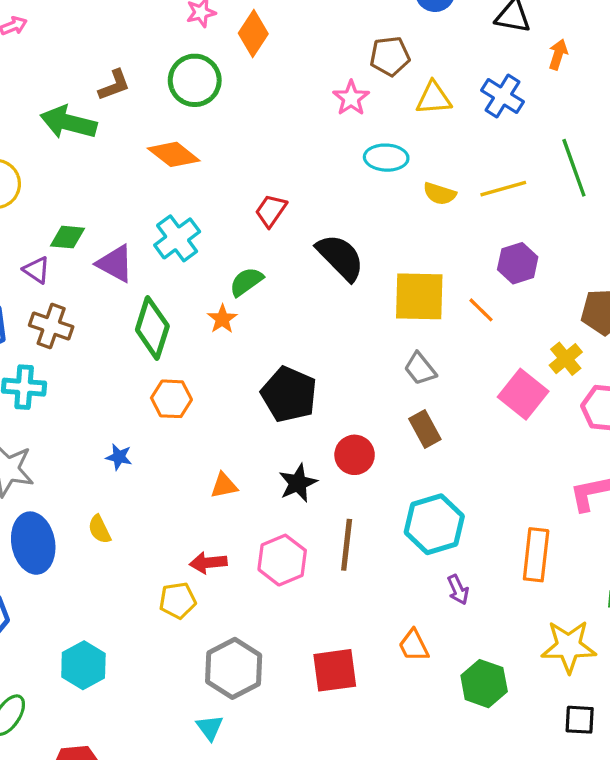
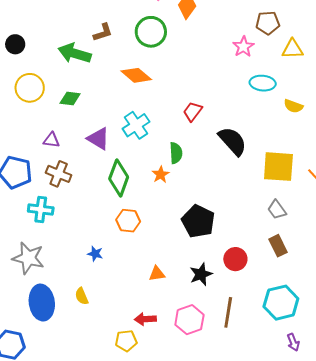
green diamond: (68, 237) -> (70, 98), moved
purple triangle: (36, 270) -> (51, 140), turned -30
green semicircle: (246, 282) -> (176, 153), turned 120

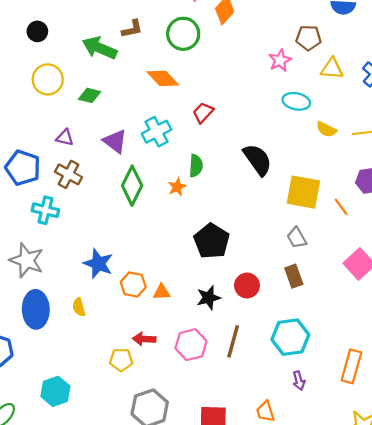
red trapezoid: (193, 111) -> (203, 113), moved
orange hexagon: (128, 221) -> (133, 284), moved
blue star: (95, 254) -> (98, 264), size x1.8

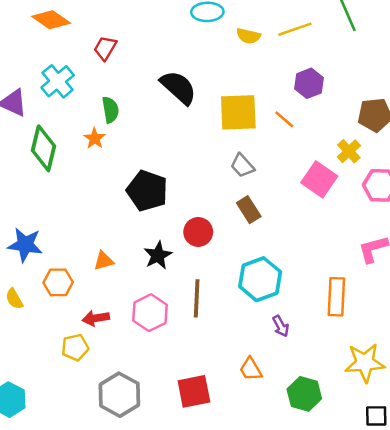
orange hexagon: (133, 284) -> (58, 282), moved

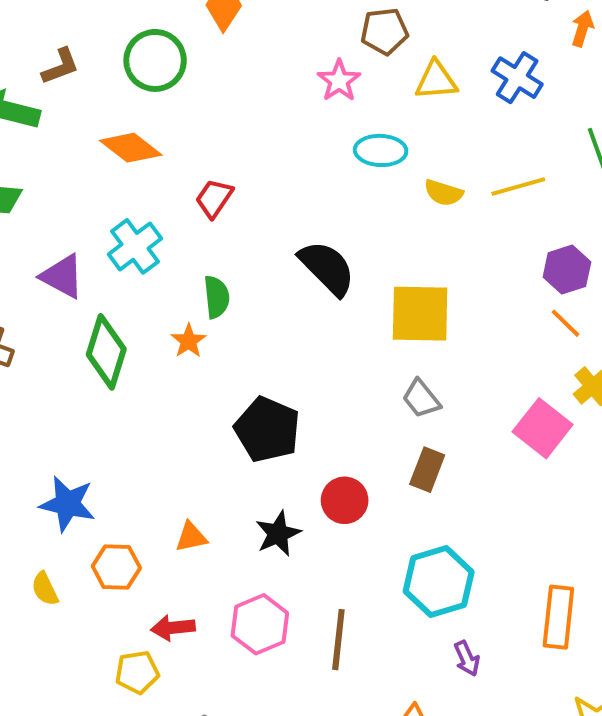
purple hexagon: (309, 83) -> (567, 270), moved
orange line: (284, 119) -> (566, 323), moved
brown rectangle: (249, 210) -> (427, 470), turned 50
brown line: (197, 298) -> (338, 640), moved

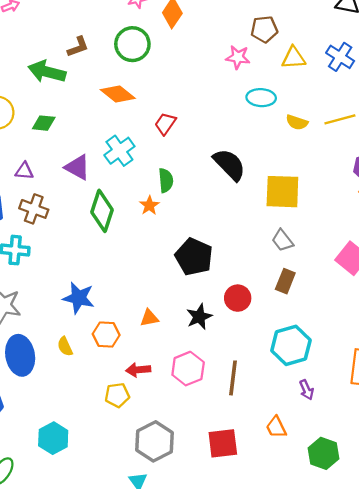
pink star: (339, 81) -> (238, 57), turned -30

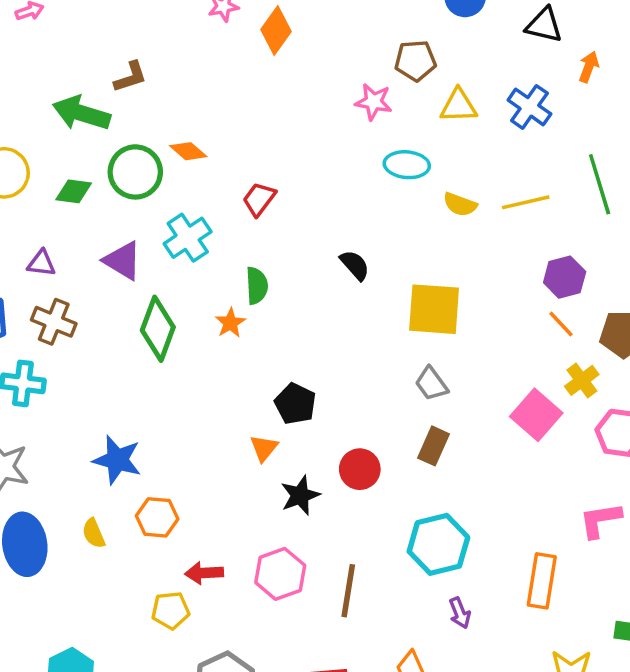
green circle: (132, 44) -> (135, 172), moved
orange diamond: (118, 94) -> (188, 151), size x0.7
black semicircle: (229, 165) -> (355, 265), size x0.6
black pentagon: (194, 257) -> (295, 404), size x0.7
orange triangle: (149, 318) -> (264, 448), moved, turned -42

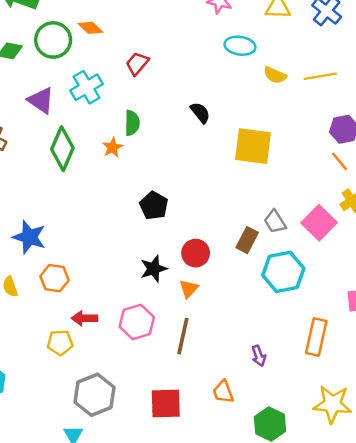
gray trapezoid: (431, 384) -> (275, 222), moved
orange triangle: (264, 448) -> (189, 289), moved
cyan hexagon: (438, 544) -> (283, 272), moved

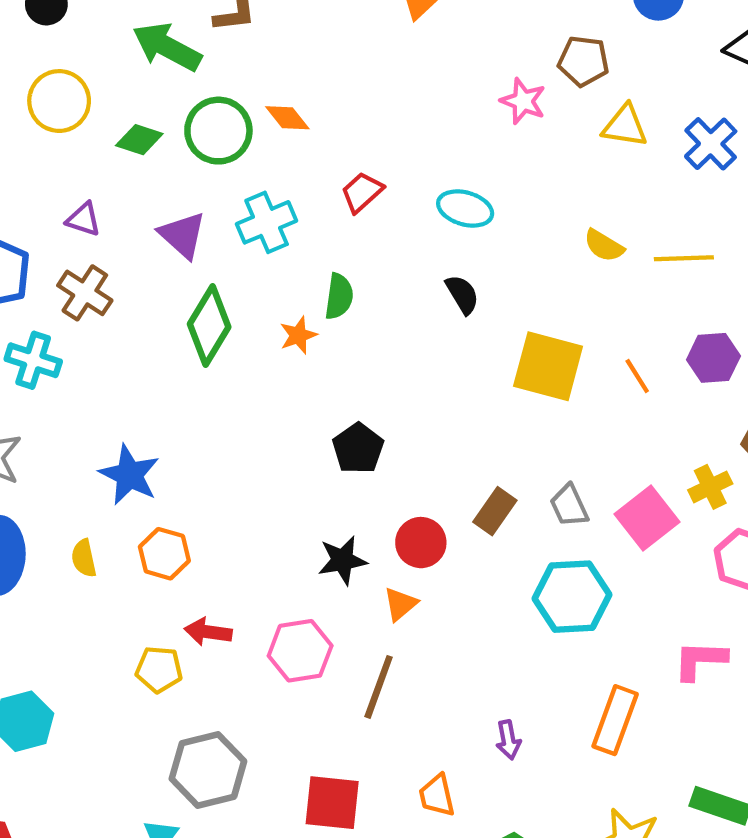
cyan ellipse: (240, 46) -> (465, 208), moved
orange line: (340, 161) -> (637, 376), moved
brown rectangle: (247, 240) -> (495, 511), moved

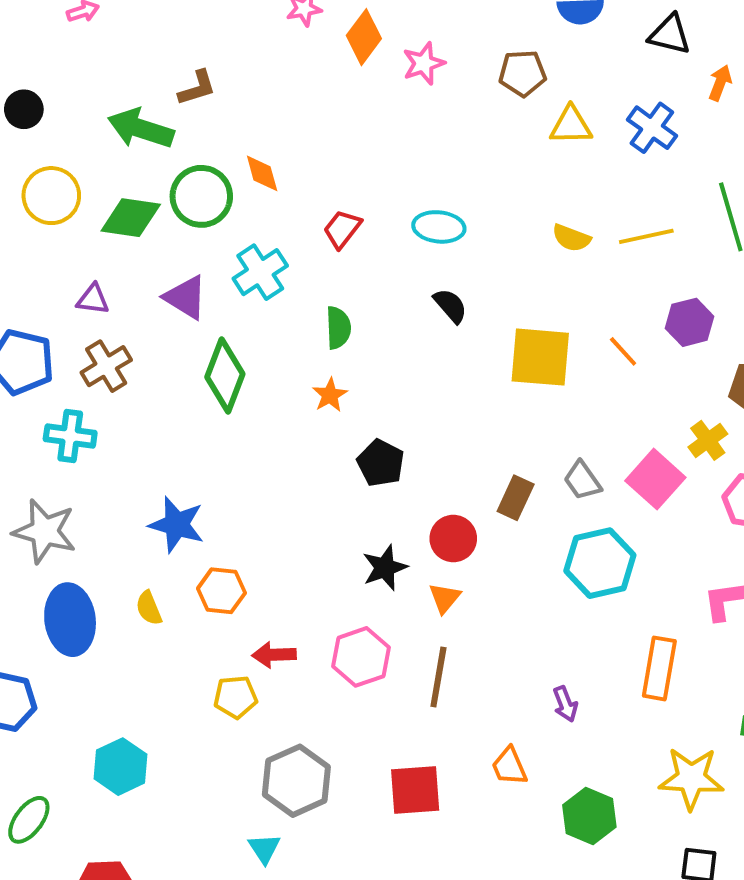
pink star: (523, 101) -> (424, 63), moved, turned -30
orange diamond: (287, 118) -> (262, 173), turned 33
green diamond: (139, 140) -> (131, 218), size x1.4
brown cross: (85, 293) -> (106, 366), turned 36
orange star: (298, 335) -> (330, 395), moved

